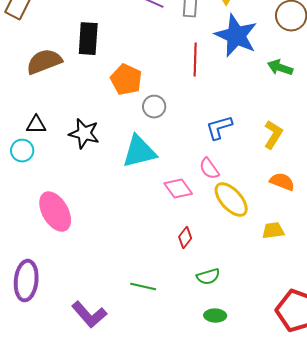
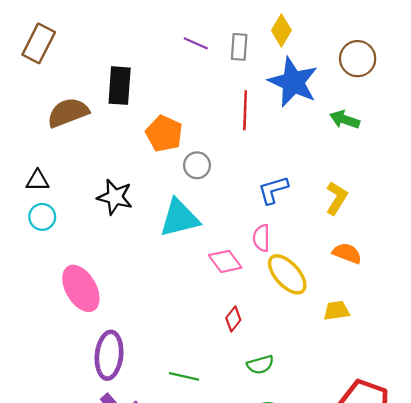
black triangle: (36, 125) -> (38, 181), moved
pink semicircle: (209, 169) -> (261, 238), turned 35
purple ellipse: (26, 281) -> (109, 355), moved

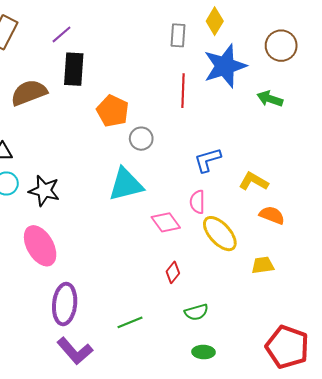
purple line: (196, 43) -> (62, 34), moved, turned -65
blue star: (293, 82) -> (225, 66), turned 30
black star: (115, 197) -> (44, 191), moved
yellow L-shape: (336, 198) -> (254, 181), moved, turned -92
green line: (184, 376) -> (130, 322), turned -35

